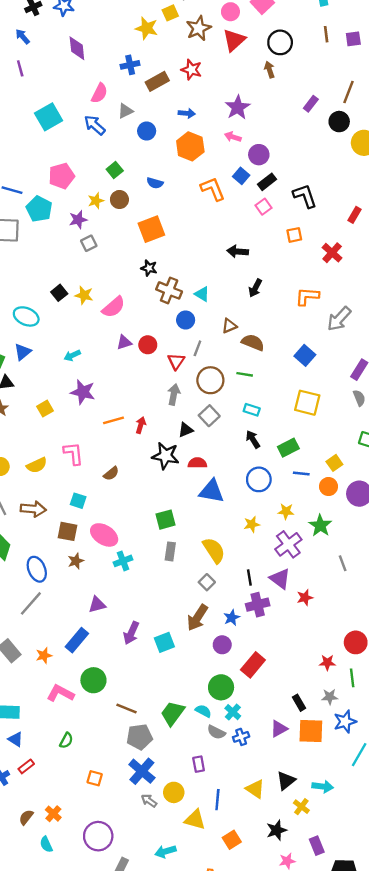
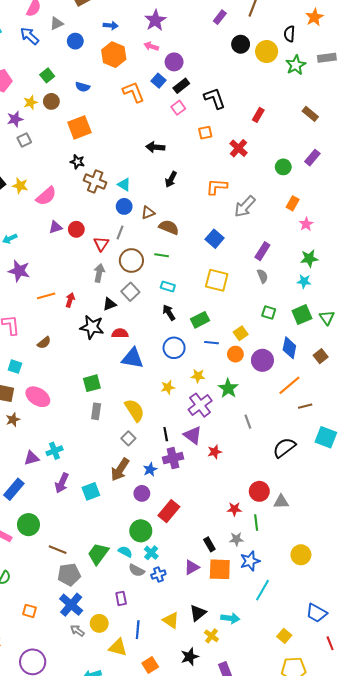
black circle: (339, 122) -> (241, 44), moved
blue circle: (186, 320) -> (124, 206), moved
cyan cross: (123, 561) -> (54, 451), moved

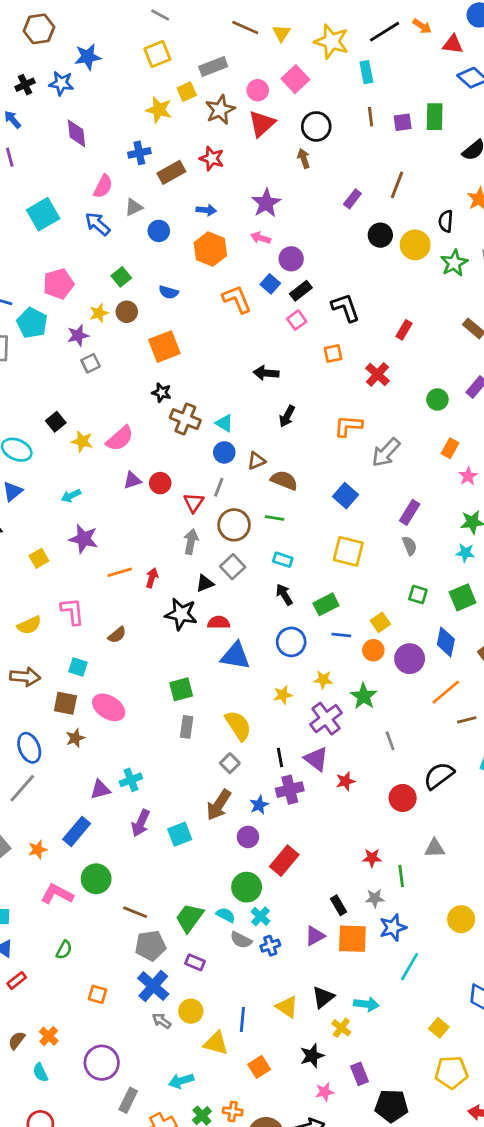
yellow star: (20, 186) -> (82, 441), moved
red circle: (259, 491) -> (403, 798), moved
purple rectangle: (121, 598) -> (195, 962), moved, turned -56

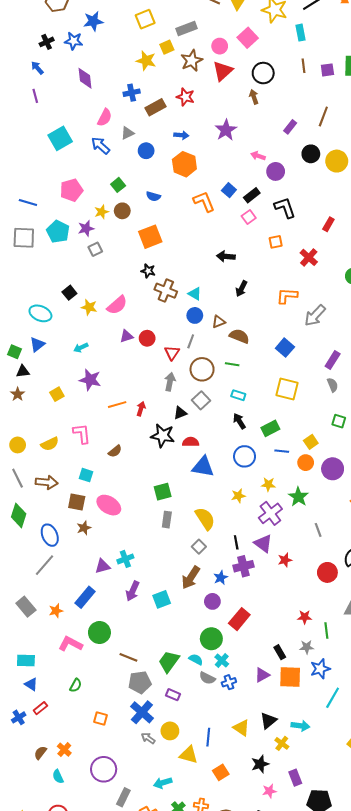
pink arrow: (261, 238) -> (258, 156), moved
purple circle: (291, 259) -> (276, 171), moved
cyan pentagon: (32, 323) -> (58, 232), moved

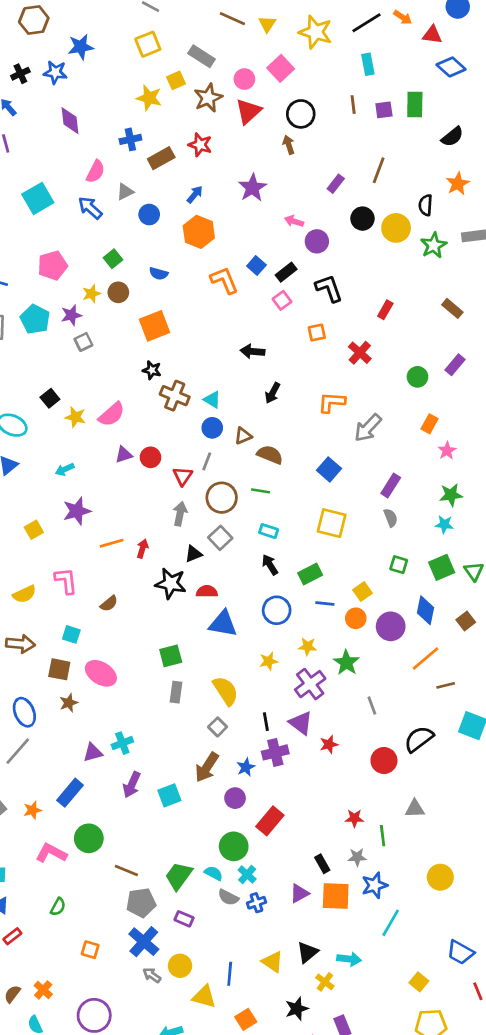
gray rectangle: (186, 28) -> (201, 56), turned 54
cyan rectangle: (300, 33) -> (368, 64), moved
blue arrow: (181, 135) -> (195, 194), turned -56
purple star: (90, 380) -> (77, 511), turned -30

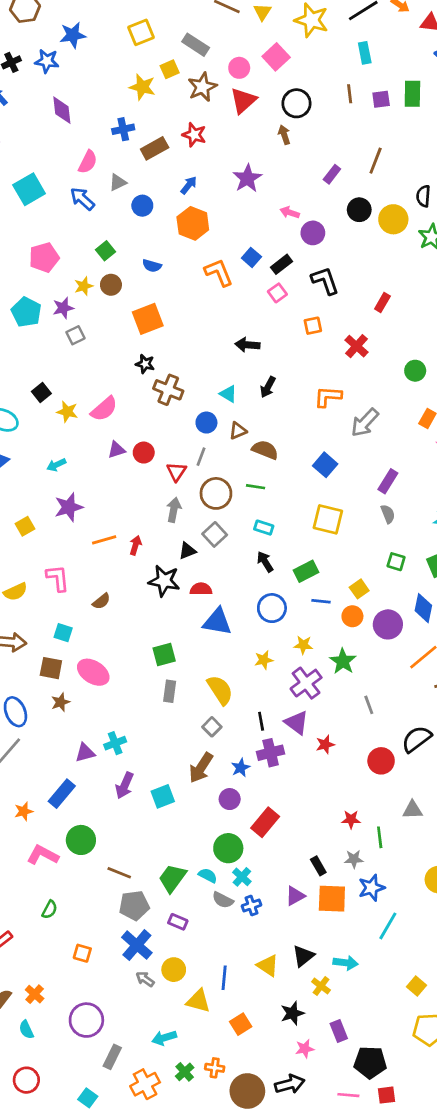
cyan triangle: (212, 400) -> (228, 394), moved

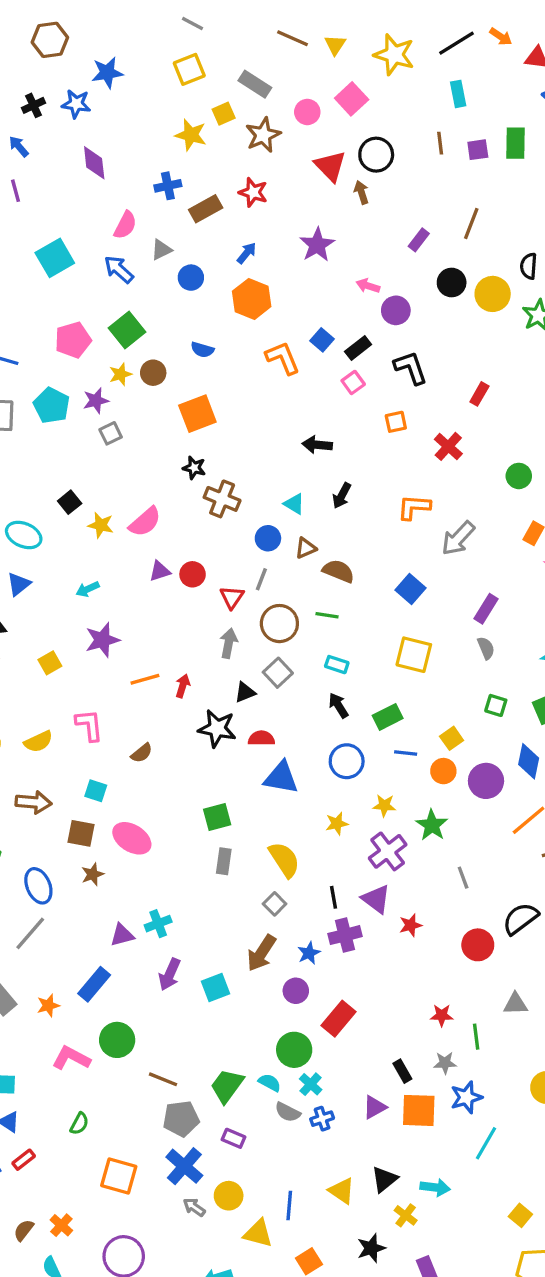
red triangle: (243, 101) -> (330, 166), moved, turned -32
green square: (105, 251) -> (127, 330), moved, size x1.5
orange square: (82, 953) -> (119, 1176), size x1.6

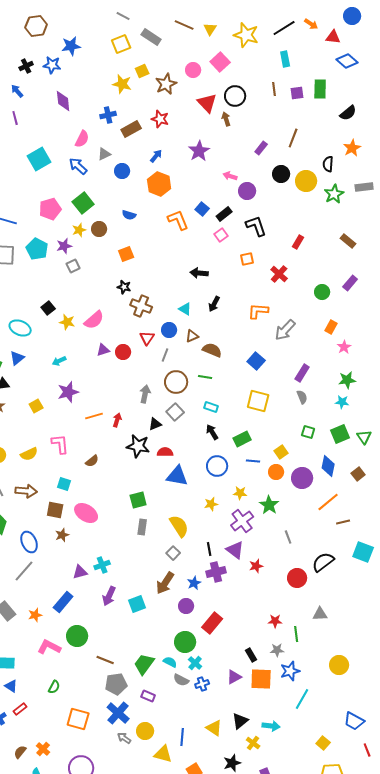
gray rectangle: (255, 84) -> (151, 37), moved
orange square: (197, 414) -> (126, 254), size x0.7
red triangle: (232, 597) -> (147, 338), moved

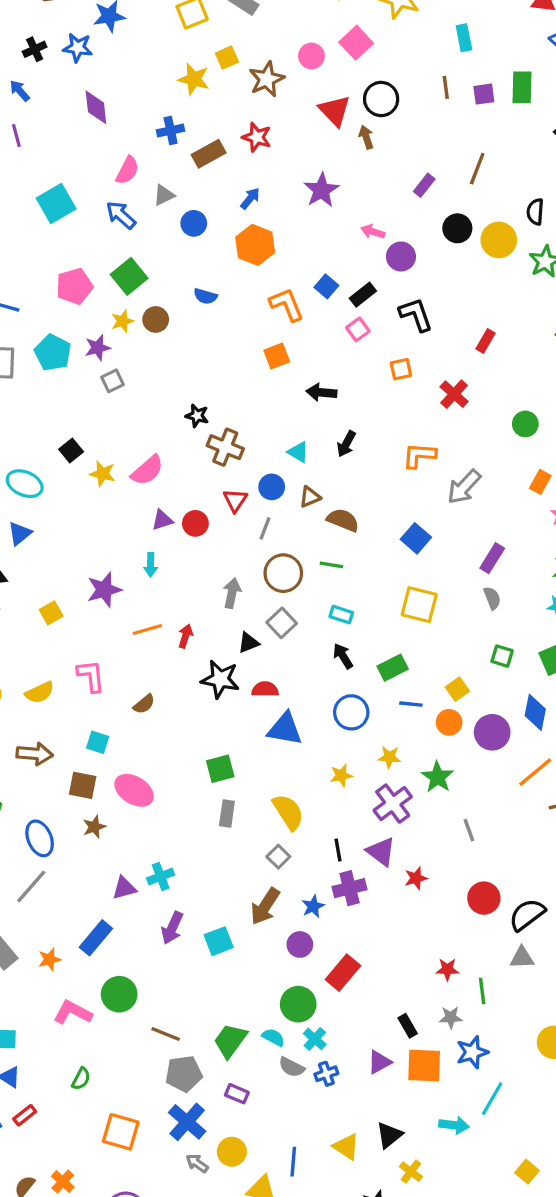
orange square: (126, 254) -> (277, 356), moved
cyan arrow: (59, 361) -> (151, 565), moved, turned -64
black semicircle: (323, 562) -> (527, 915), moved
cyan arrow: (271, 726) -> (454, 1125), moved

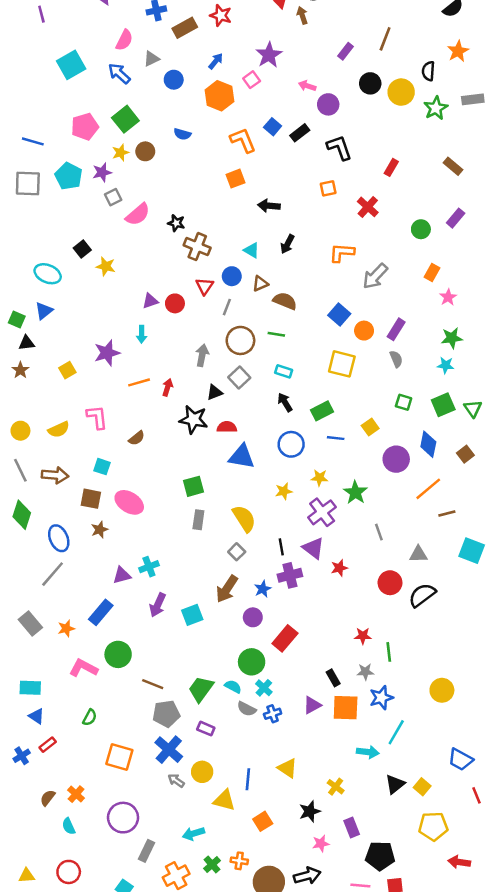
pink square: (358, 329) -> (252, 80), moved
pink semicircle: (147, 470) -> (138, 214), moved
orange circle: (449, 722) -> (364, 331), moved
gray triangle: (522, 958) -> (418, 554), moved
black triangle: (389, 1135) -> (395, 784), moved

